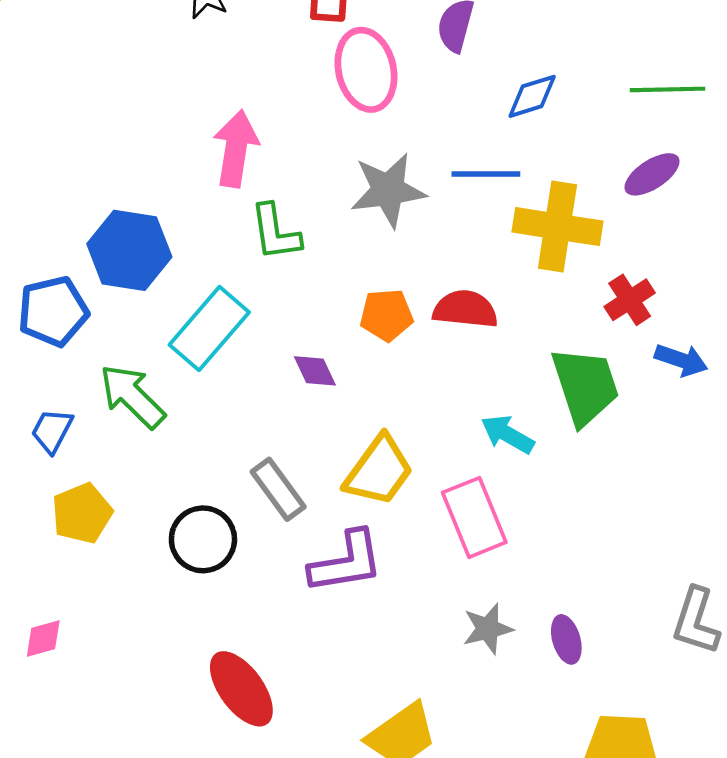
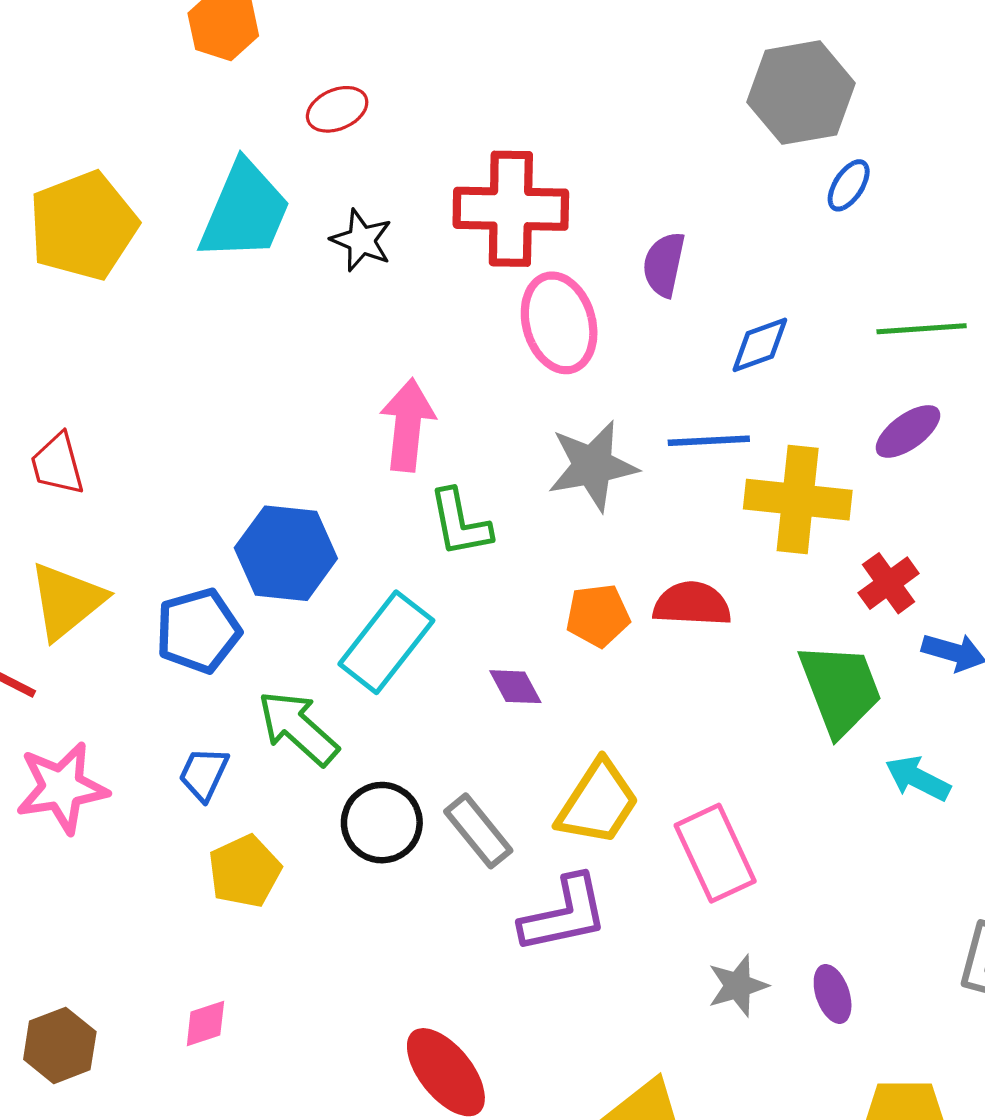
cyan arrow: (507, 434) -> (918, 778), moved
black circle: (203, 539) -> (382, 823), moved

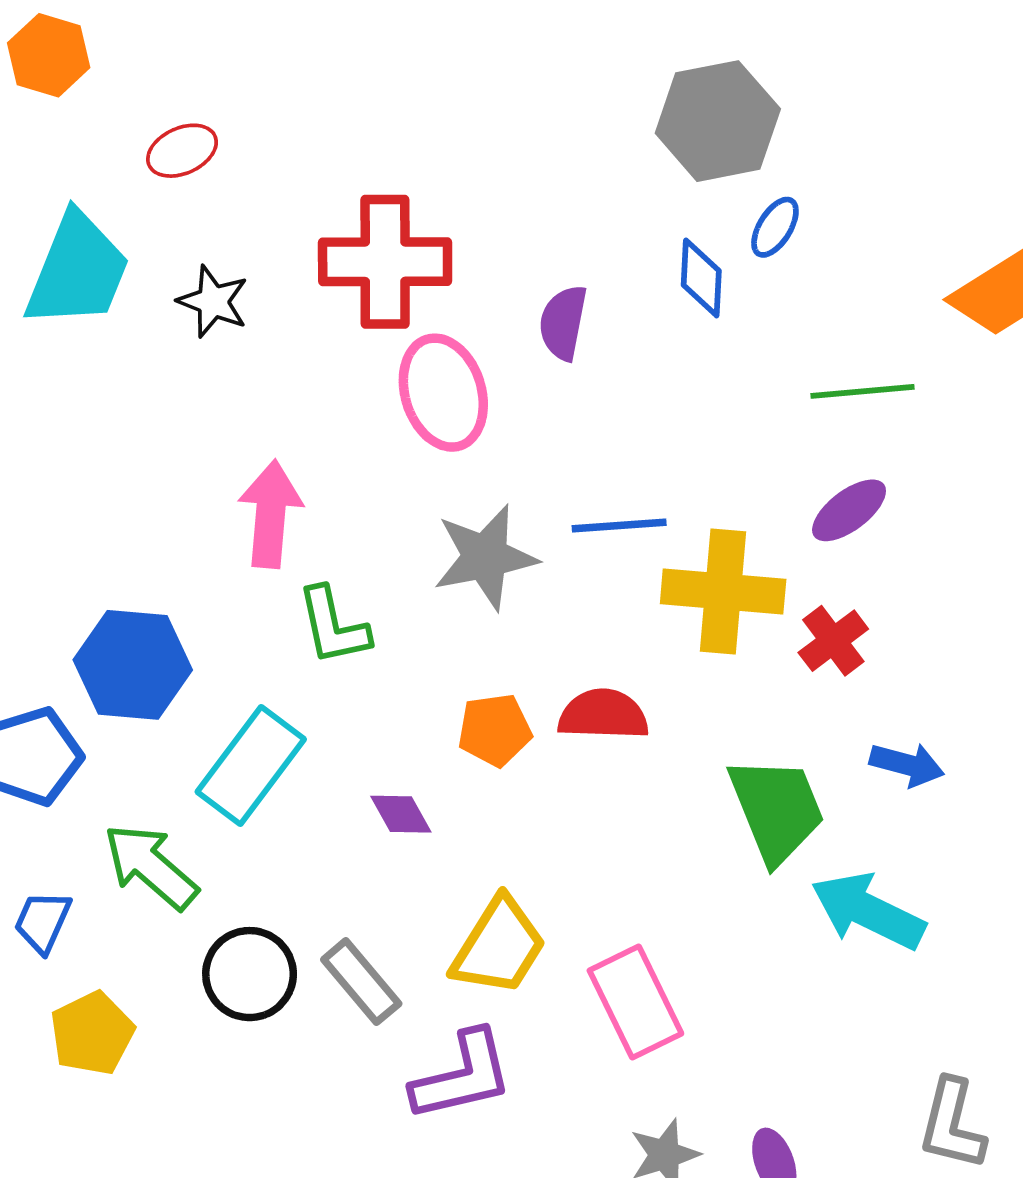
blue diamond: (760, 345) -> (701, 278), moved, turned -66
red cross: (889, 583) -> (833, 641), moved
cyan arrow: (918, 778) -> (868, 911), size x1.5

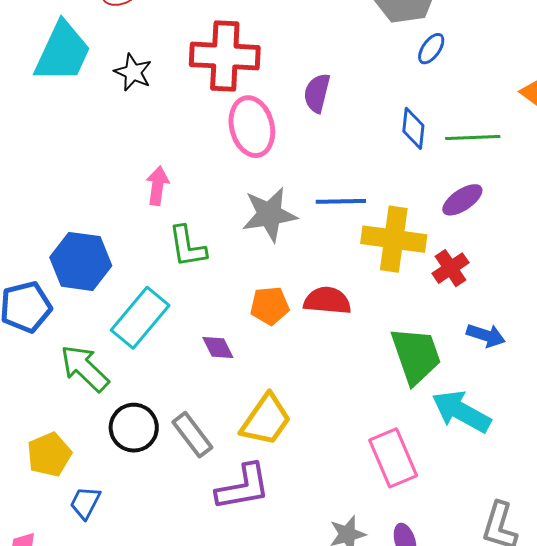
blue diamond: (701, 278) -> (413, 128), moved
pink arrow: (270, 514) -> (157, 186), size x0.7
blue trapezoid: (43, 922) -> (85, 503), moved
pink rectangle: (635, 1002) -> (393, 458), moved

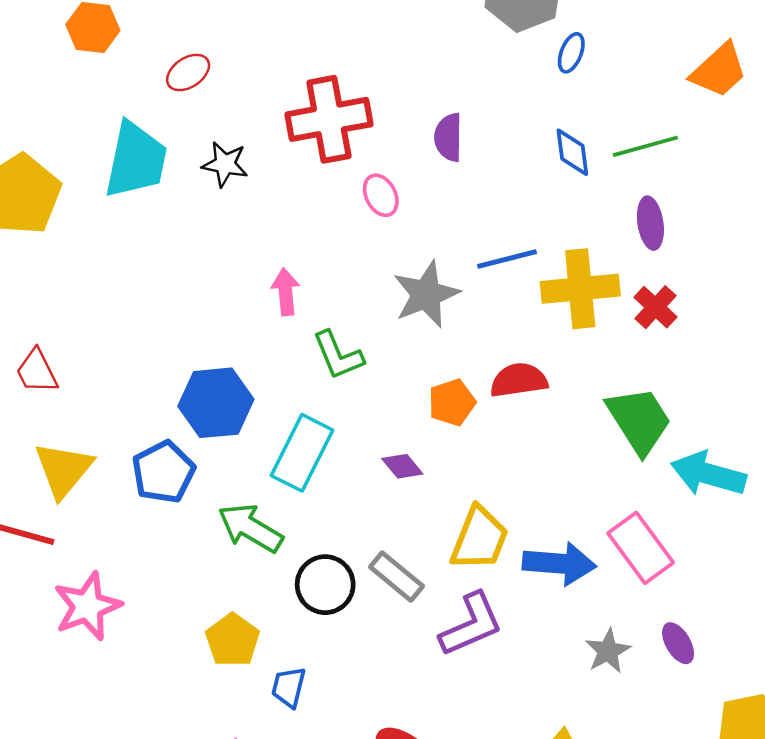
pink ellipse: (252, 127) -> (381, 195), size x0.6
purple ellipse: (462, 200) -> (650, 223), turned -51
blue arrow: (486, 335) -> (559, 564), moved, size x1.5

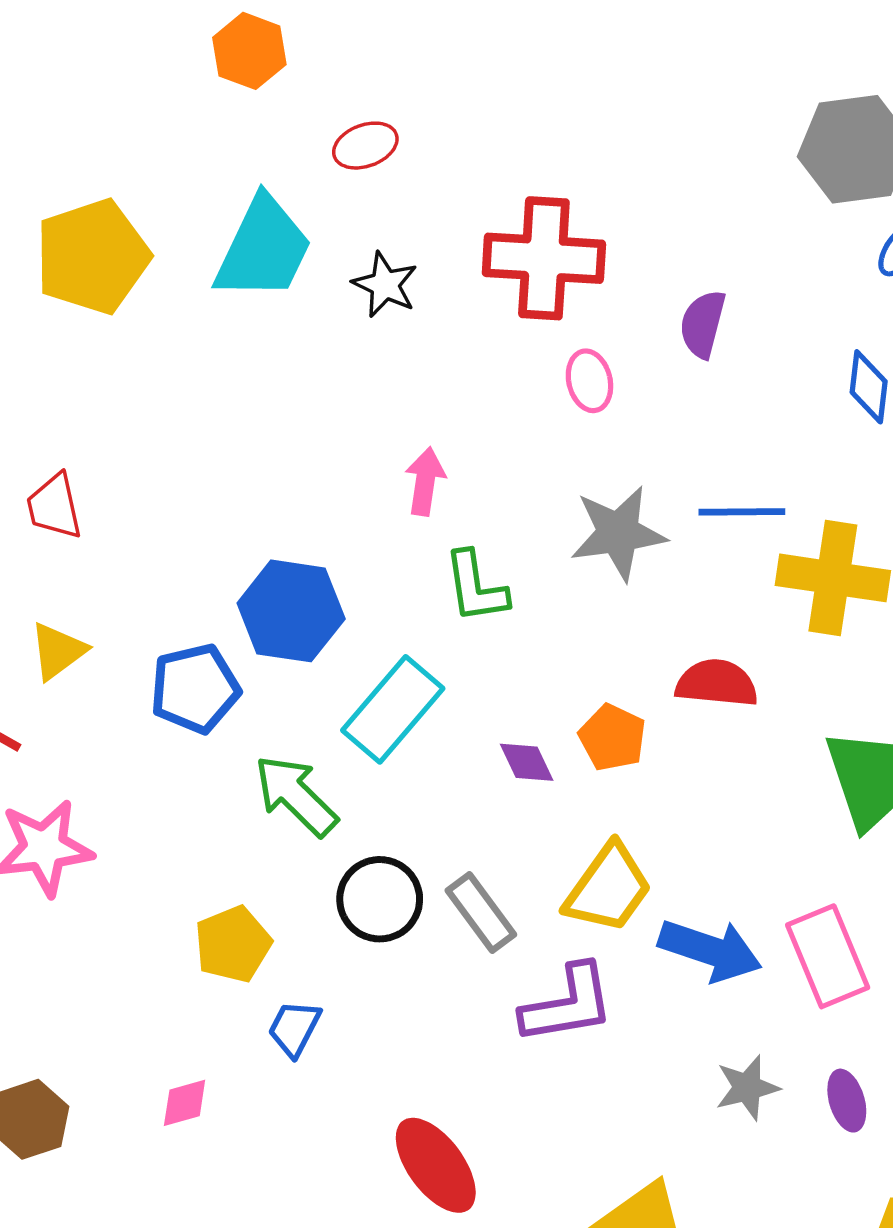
orange pentagon: (452, 402) -> (612, 737), moved, turned 30
yellow triangle: (63, 470) -> (58, 651), size x0.7

